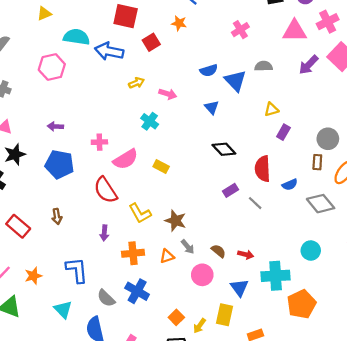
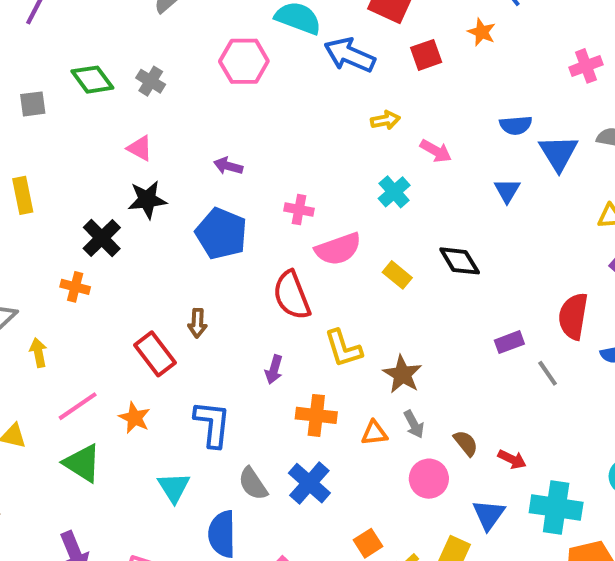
black diamond: (224, 149) -> (460, 261), moved
red rectangle: (18, 226) -> (155, 354), moved
orange star: (33, 276) -> (135, 418), turned 30

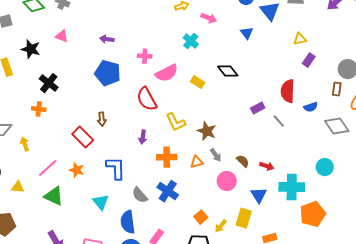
black star: (147, 200) -> (31, 49), moved, turned 30

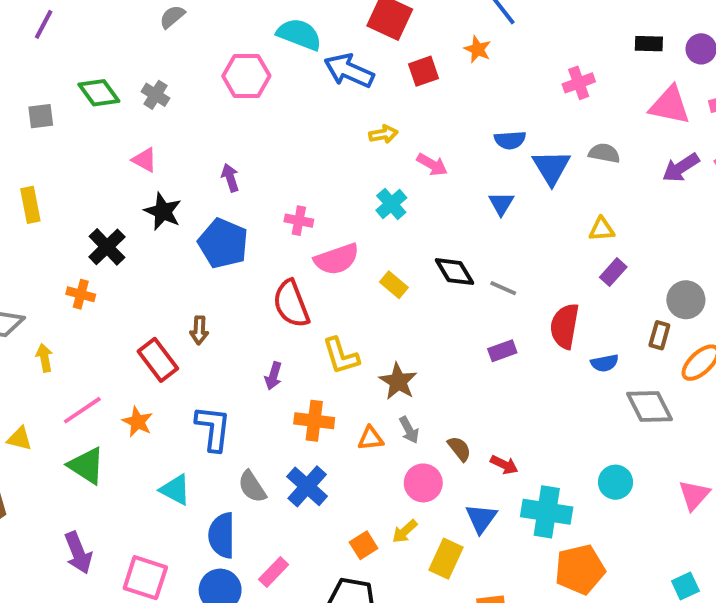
purple arrow: (107, 39) -> (230, 178), turned 56
black star: (31, 49) -> (163, 211), moved
gray line: (279, 121) -> (503, 288), moved, turned -32
cyan triangle: (101, 202) -> (175, 490), turned -30
yellow arrow: (221, 226) -> (405, 531), moved

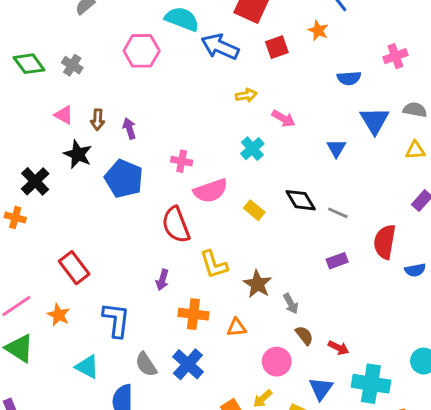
blue semicircle: (510, 140) -> (349, 78), moved
yellow triangle: (602, 229) -> (415, 150), moved
brown arrow: (199, 330) -> (98, 120), moved
gray arrow: (409, 430) -> (291, 304), moved

